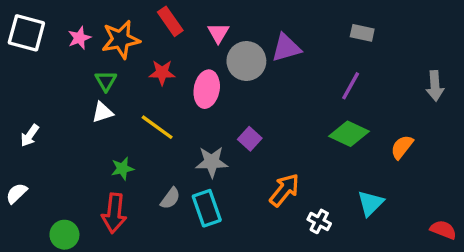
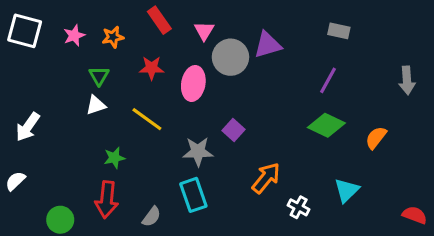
orange star: (121, 39) -> (113, 37), size x0.6
white arrow: (30, 135) -> (28, 127), size x1.4
gray semicircle: (170, 198) -> (152, 217), moved

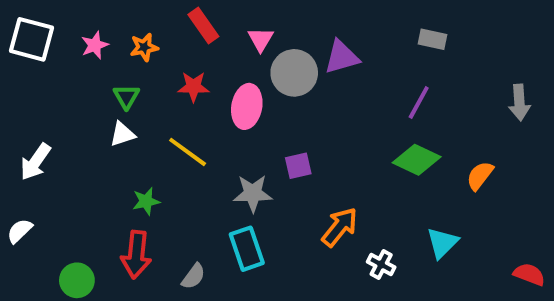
purple square: (234, 130) -> (298, 166), turned 35

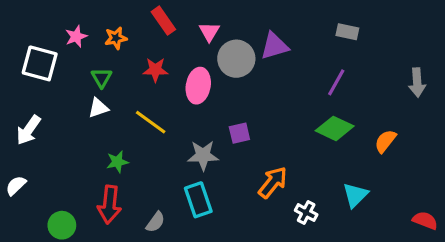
white square: (31, 39) -> (40, 63), moved

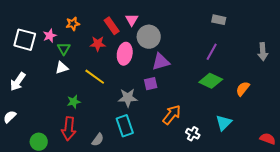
red rectangle: (163, 21) -> (112, 26), moved
pink star: (76, 36) -> (50, 36), moved
purple triangle: (274, 46) -> (161, 62), moved

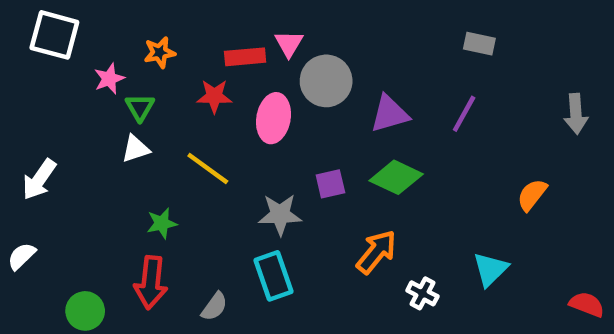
red rectangle: (112, 26) -> (245, 57), turned -60
white square: (25, 40) -> (54, 35), moved
purple triangle: (161, 62) -> (390, 114), moved
green diamond: (211, 81) -> (396, 177), moved

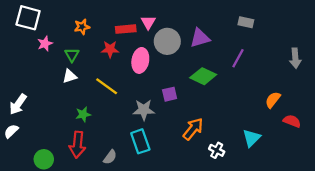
pink star: (109, 79) -> (45, 44), moved
purple triangle: (390, 114) -> (200, 38), moved
green diamond: (396, 177) -> (203, 76), moved
white arrow: (39, 179) -> (18, 104), moved
red semicircle: (587, 304) -> (292, 121), moved

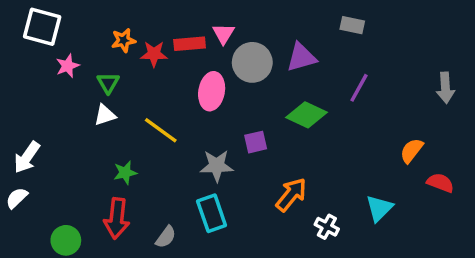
gray rectangle: (246, 22) -> (352, 25), moved
red star: (110, 49) -> (154, 54), moved

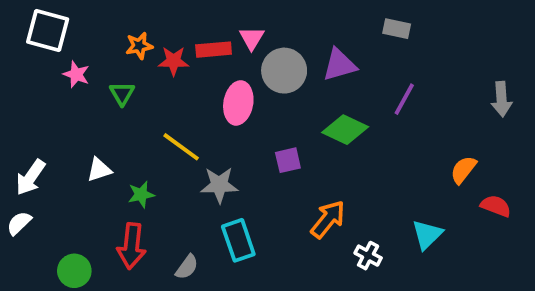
pink star: (68, 66) -> (76, 74), turned -30
white triangle: (105, 115) -> (99, 170), moved
gray star: (217, 166) -> (219, 185), moved

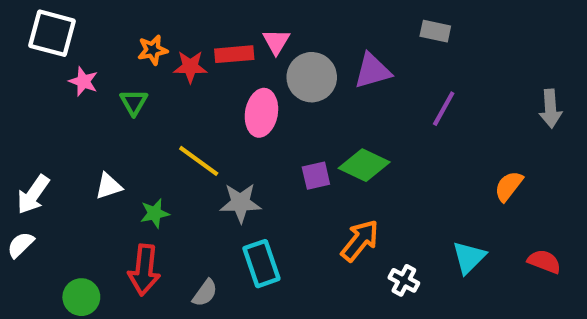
green diamond: (345, 130) -> (364, 165), moved
red semicircle: (496, 206) -> (544, 262), moved

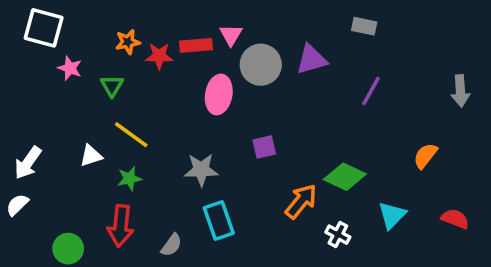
yellow line: (199, 161) -> (131, 135), moved
green diamond: (364, 165) -> (345, 177), moved

